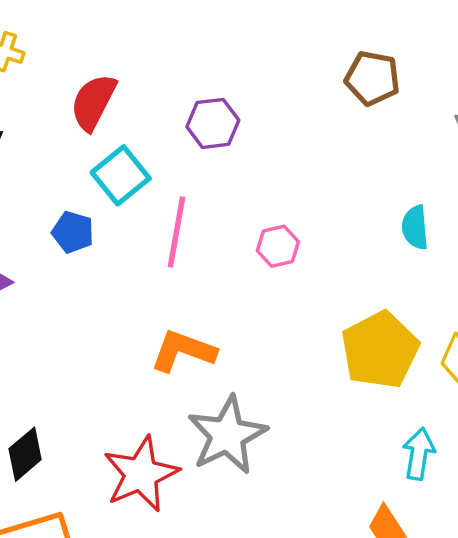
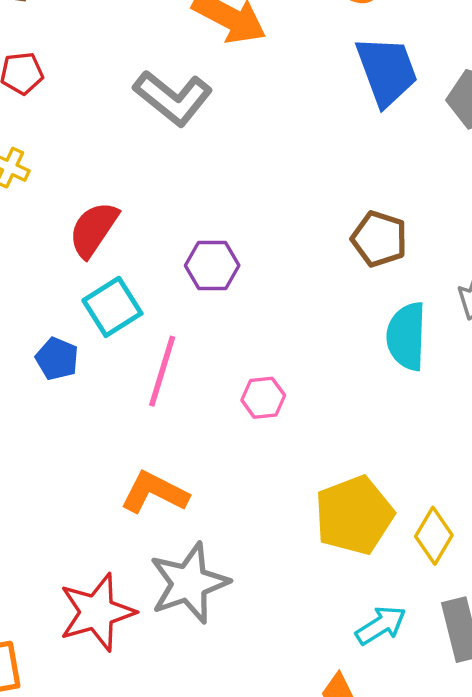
cyan semicircle: (415, 227) -> (406, 336), moved, size x1.5
cyan arrow: (419, 454) -> (381, 625), turned 42

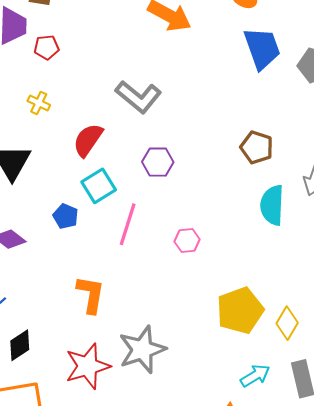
gray L-shape: (173, 98) -> (138, 97), moved
orange L-shape: (155, 492) -> (91, 294), moved, turned 72

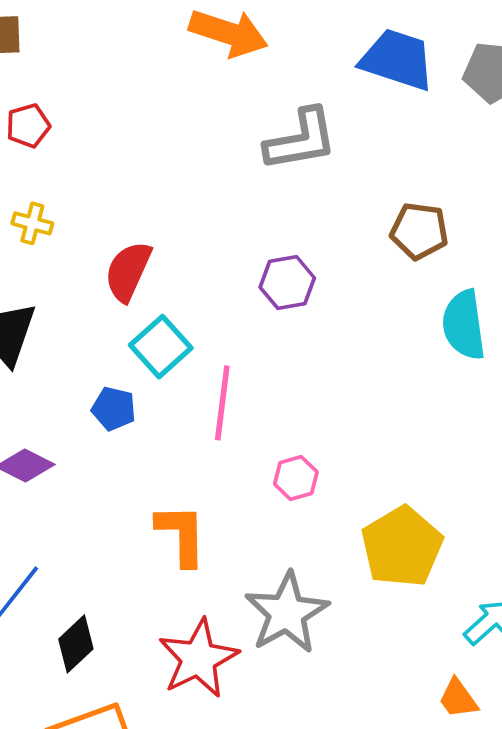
blue trapezoid: (262, 48) -> (397, 60), turned -42
gray L-shape: (138, 97) -> (301, 140), moved, turned -39
purple hexagon: (158, 162) -> (287, 283), moved
pink hexagon: (187, 241) -> (296, 478), moved
yellow pentagon: (240, 310) -> (402, 547), moved

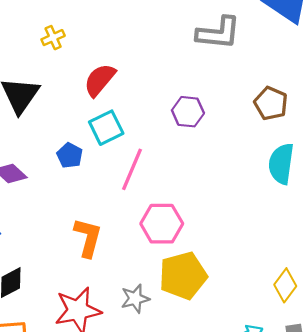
yellow cross: (32, 223) -> (53, 38), turned 35
pink hexagon: (296, 478) -> (162, 224), size x1.6
yellow pentagon: (402, 547) -> (183, 276), moved
gray star: (287, 613) -> (135, 299), size x0.6

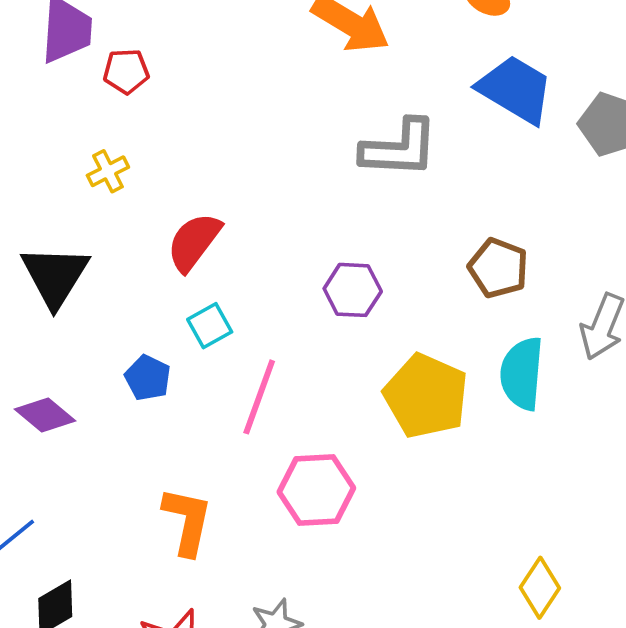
cyan square: (106, 128) -> (210, 326), size x0.7
yellow pentagon: (183, 276) -> (426, 396), moved, turned -30

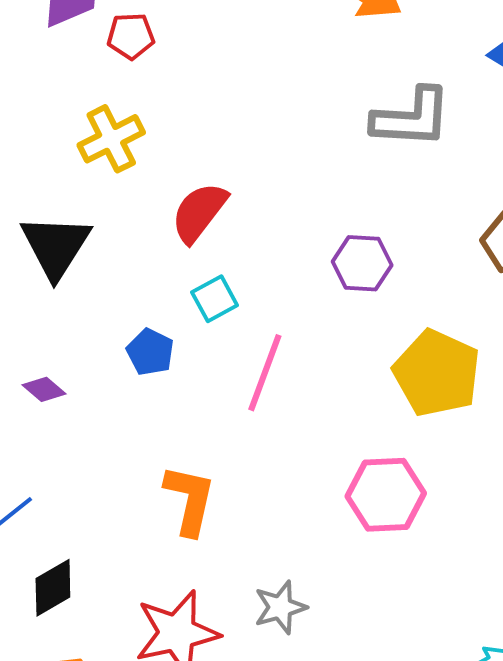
yellow cross: (108, 171) -> (111, 139), size x1.5
purple diamond: (45, 415) -> (44, 389), size x0.7
pink hexagon: (316, 490) -> (386, 495), moved

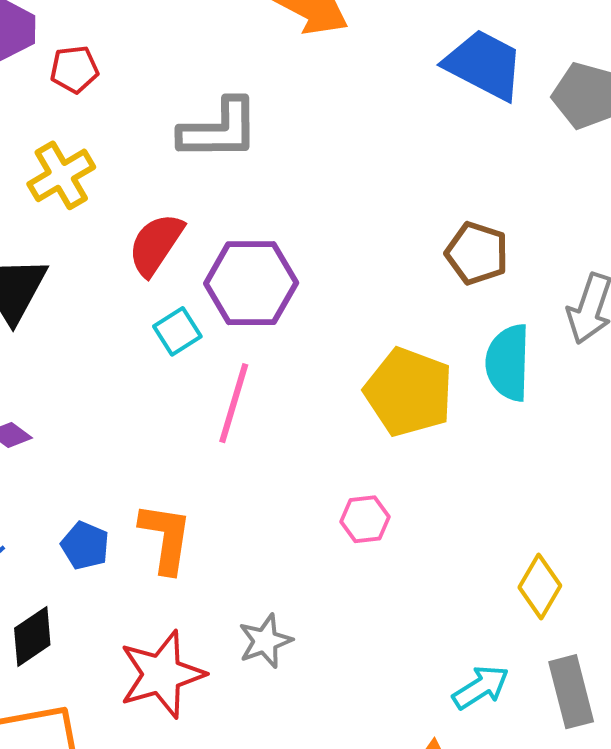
gray L-shape: (411, 118) -> (219, 130), moved
purple hexagon: (362, 263) -> (251, 283), moved, size x1.5
blue pentagon: (150, 352) -> (85, 546), moved
pink hexagon: (386, 495) -> (365, 519), size x0.6

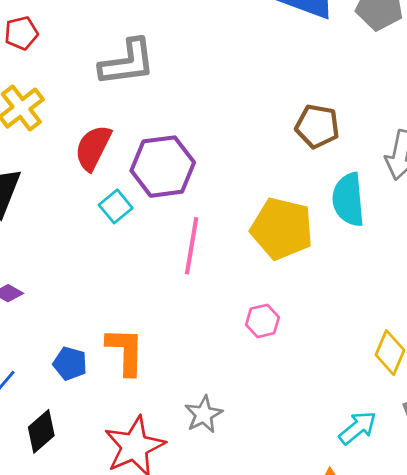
pink line: (234, 403) -> (192, 246), moved

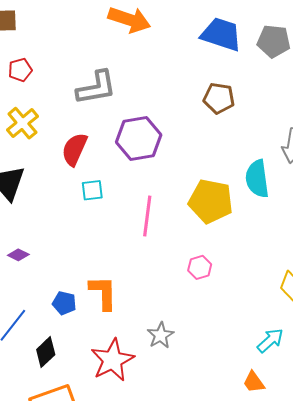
brown pentagon: (317, 126) -> (219, 98), moved
purple hexagon: (163, 167) -> (139, 138), moved
cyan square: (116, 206) -> (92, 190), turned 35

